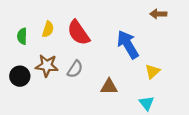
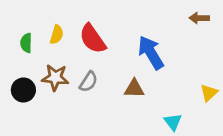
brown arrow: (158, 14) -> (199, 18), moved
yellow triangle: (152, 71) -> (209, 93), moved
brown triangle: (109, 87) -> (134, 89), moved

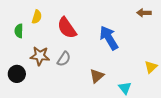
yellow semicircle: (57, 35) -> (37, 17), moved
brown triangle: (134, 89) -> (97, 76), moved, turned -42
black circle: (23, 90) -> (17, 74), moved

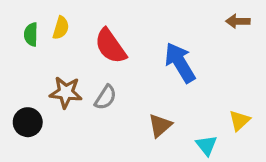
green semicircle: (19, 31) -> (31, 34), moved
yellow triangle: (151, 67) -> (240, 121), moved

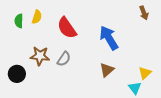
brown arrow: (238, 21) -> (144, 13), turned -112
brown triangle: (160, 125) -> (107, 70), moved
cyan triangle: (206, 145) -> (135, 88), moved

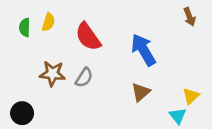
black circle: (17, 74) -> (22, 113), moved

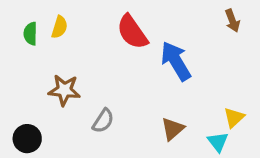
red semicircle: (88, 37) -> (132, 32), moved
gray semicircle: (84, 78) -> (103, 121), moved
brown triangle: (141, 92) -> (173, 129), moved

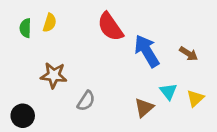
brown arrow: (232, 21) -> (189, 54), moved, turned -36
cyan triangle: (218, 142) -> (168, 91), moved

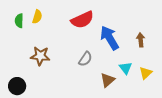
red semicircle: (110, 27) -> (82, 20), turned -80
brown arrow: (189, 54) -> (141, 40), turned -128
gray semicircle: (86, 101) -> (85, 59), moved

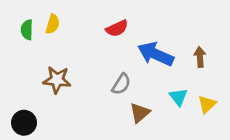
red semicircle: (82, 20) -> (117, 28), size x0.7
blue arrow: (110, 38) -> (156, 54), turned -35
brown triangle: (107, 80) -> (140, 113), moved

